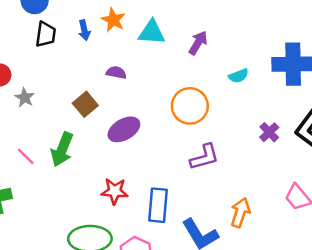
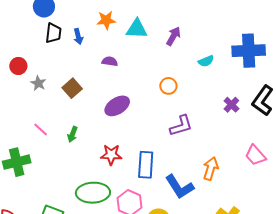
orange star: (113, 20) -> (106, 20), turned -30
blue arrow: (84, 30) -> (78, 36), moved
brown square: (85, 104) -> (72, 88), moved
orange circle: (190, 106) -> (168, 86), size x0.6
green arrow: (62, 149) -> (72, 134), moved, size x0.6

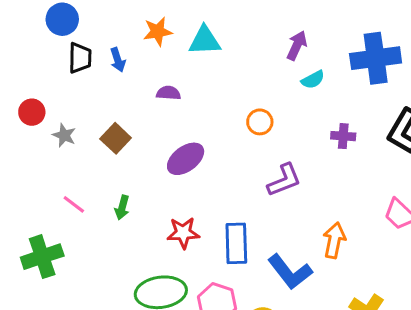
purple arrow: (173, 36) -> (297, 45), moved
purple cross: (231, 105) -> (343, 136), moved, turned -35

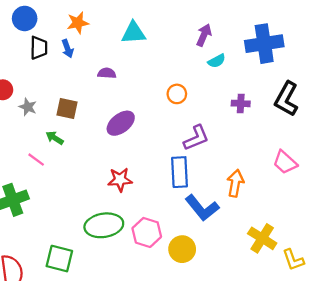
orange star: (158, 31) -> (78, 23), moved
brown square: (116, 138) -> (67, 109), turned -30
green arrow: (122, 207) -> (55, 138), moved, turned 108
blue rectangle: (236, 243) -> (180, 172), moved

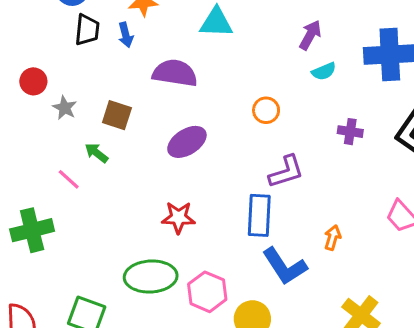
purple semicircle: (107, 73) -> (175, 73), size x1.8
orange arrow: (235, 183) -> (332, 238), size x0.7

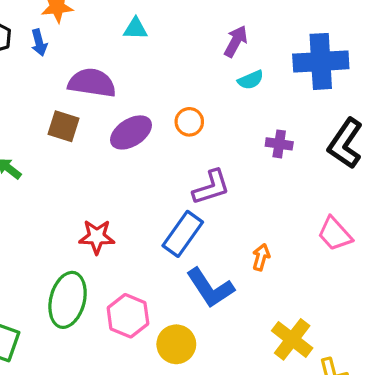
cyan triangle: (216, 22) -> (136, 29), size x0.7
brown square: (117, 115) -> (64, 126), moved
purple ellipse: (187, 142) -> (131, 132), moved
blue rectangle: (259, 215) -> (183, 234), turned 33
green ellipse: (151, 277) -> (68, 300), turned -72

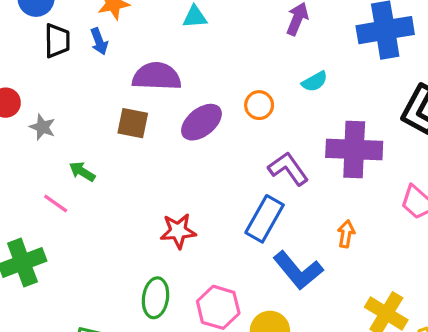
cyan semicircle: (251, 80) -> (315, 81), moved
purple cross: (279, 144) -> (354, 149), moved, size x2.0
purple L-shape: (211, 187) -> (288, 169), turned -102
green ellipse: (68, 300) -> (156, 298), size x0.7

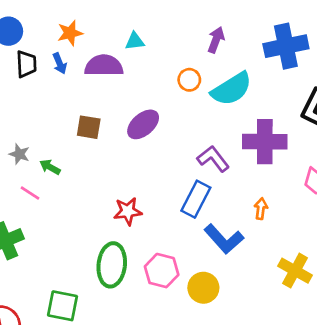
purple semicircle: (157, 76) -> (104, 66), moved
cyan semicircle: (315, 81) -> (232, 89), size x2.0
orange circle: (259, 105) -> (189, 80), moved
gray star: (42, 127) -> (19, 154), moved
green ellipse: (156, 298) -> (112, 265), size x1.4

